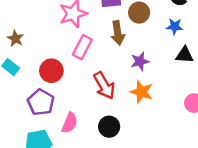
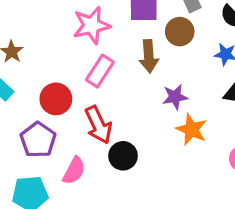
red arrow: (104, 85) -> (98, 125), moved
orange star: (141, 92) -> (191, 129), moved
black circle: (109, 127) -> (123, 156), moved

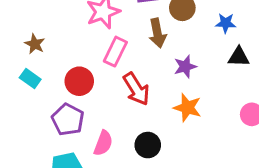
red arrow: (98, 125) -> (136, 89), moved
orange star: (191, 129) -> (187, 108), moved
black circle: (123, 156) -> (148, 145), moved

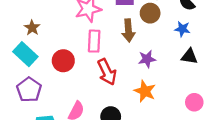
pink rectangle: (115, 52) -> (94, 41), turned -30
cyan rectangle: (30, 78) -> (25, 54), size x1.5
purple pentagon: (68, 120) -> (29, 90), moved

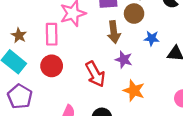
blue star: (182, 29) -> (152, 38), moved
pink rectangle: (94, 41) -> (52, 34), moved
purple star: (147, 59) -> (124, 60), moved, turned 30

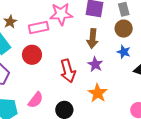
brown circle: (134, 14) -> (124, 29), moved
pink rectangle: (52, 34) -> (39, 27), turned 66

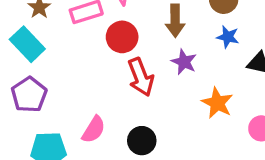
red circle: (32, 55) -> (122, 37), moved
orange star: (98, 93) -> (217, 103), moved

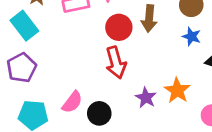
red circle: (122, 37) -> (119, 27), moved
purple star: (184, 62) -> (146, 98), moved
black circle: (142, 141) -> (99, 113), moved

